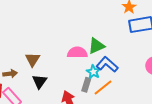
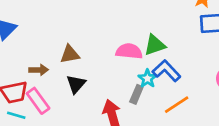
brown triangle: (33, 59) -> (70, 54), turned 42
orange line: (103, 88) -> (177, 105), moved

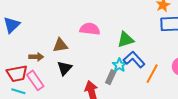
pink semicircle: (129, 51) -> (90, 29), moved
orange line: (177, 105) -> (152, 74), moved, turned -30

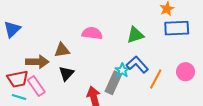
green triangle: (126, 40) -> (135, 35), moved
brown arrow: (36, 57) -> (37, 62), size x1.5
gray rectangle: (111, 77) -> (113, 83), size x1.5

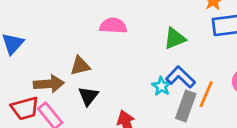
pink semicircle: (92, 33) -> (113, 26), moved
gray rectangle: (113, 83) -> (186, 106), moved

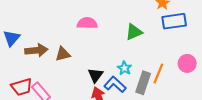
blue L-shape: (180, 77) -> (115, 84), moved
brown arrow: (49, 84) -> (36, 50), moved
black triangle: (88, 96) -> (96, 75), moved

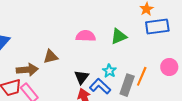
pink semicircle: (87, 23) -> (86, 36), moved
brown arrow: (36, 50) -> (27, 70), moved

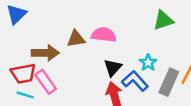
pink semicircle: (86, 36) -> (104, 35), moved

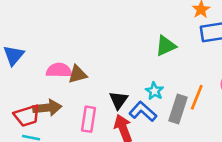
pink semicircle: (104, 35) -> (59, 70), moved
brown arrow: (45, 53) -> (47, 108), moved
pink rectangle: (46, 82) -> (89, 119), moved, turned 50

